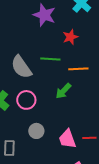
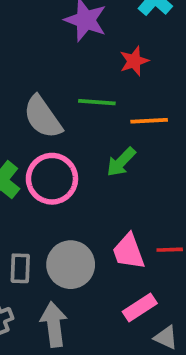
pink circle: (26, 100) -> (52, 179), size x1.4
gray circle: (36, 131) -> (71, 265), moved, size x1.6

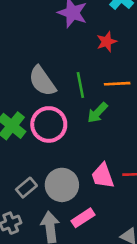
green line: (97, 102) -> (80, 85), moved, turned 75
gray rectangle: (20, 268) -> (26, 188), turned 48
pink rectangle: (140, 308) -> (83, 218), moved

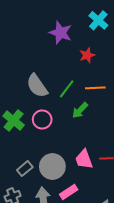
green line: (80, 85) -> (67, 89), turned 48
pink circle: (49, 124) -> (42, 120), size x0.7

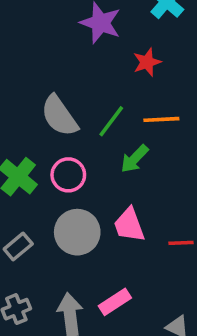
pink trapezoid: (84, 159) -> (129, 225), moved
gray circle: (52, 166) -> (77, 232), moved
gray rectangle: (25, 169) -> (18, 246), moved

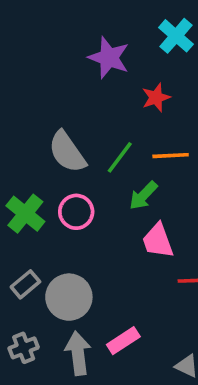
pink trapezoid: (129, 225) -> (158, 241), moved
gray circle: (77, 232) -> (69, 297), moved

